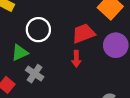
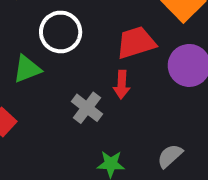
gray cross: (35, 74) -> (87, 108), moved

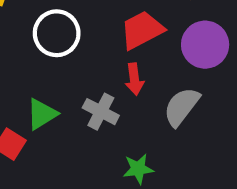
green triangle: (27, 69) -> (42, 114), moved
gray semicircle: (170, 156) -> (182, 107), moved, size x1.4

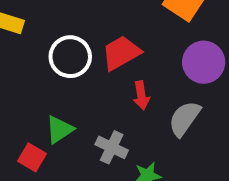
red trapezoid: (142, 30) -> (121, 53), moved
gray cross: (101, 112) -> (112, 147), moved

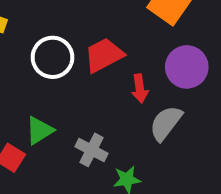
red arrow: (141, 95) -> (140, 89), moved

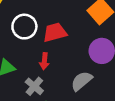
red arrow: (140, 89) -> (44, 61), moved

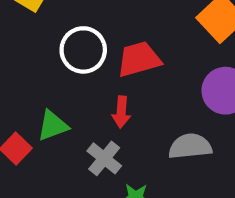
gray semicircle: (82, 81) -> (190, 146), turned 35

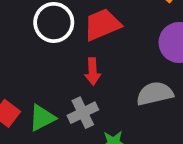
green triangle: (53, 126) -> (42, 118), moved
gray cross: (104, 158) -> (83, 113), turned 32

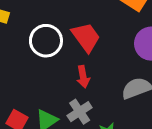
red trapezoid: (102, 25) -> (86, 37), turned 84

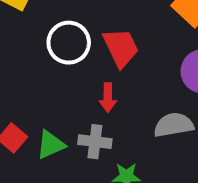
gray cross: (80, 112) -> (95, 142), turned 30

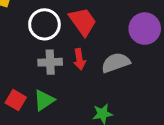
gray semicircle: (174, 125) -> (116, 63), moved
gray cross: (95, 142) -> (50, 62), moved

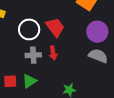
gray semicircle: (116, 63) -> (98, 56), moved, turned 42
red square: (16, 100) -> (10, 81), turned -32

